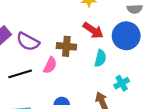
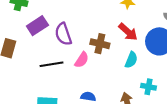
purple semicircle: (28, 42) -> (63, 34), turned 35
cyan cross: (122, 83) -> (149, 87), turned 32

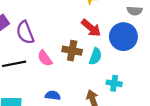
brown cross: (100, 44) -> (72, 51), moved
pink semicircle: (82, 60) -> (45, 58), turned 112

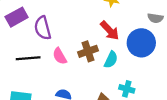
brown cross: (72, 51) -> (88, 51), turned -36

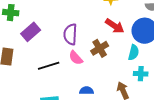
purple semicircle: (43, 28) -> (70, 34), moved, turned 30
cyan semicircle: (111, 60) -> (134, 52), moved

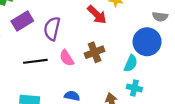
red arrow: (115, 26) -> (97, 15), moved
purple semicircle: (70, 34) -> (52, 29), moved

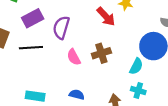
black line: (35, 61) -> (31, 48), moved

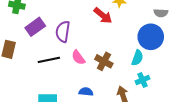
black line: (31, 48) -> (49, 60), moved
brown cross: (101, 53) -> (104, 61), moved, turned -36
cyan cross: (138, 91) -> (143, 80), turned -32

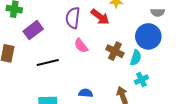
purple semicircle: (63, 32) -> (73, 18), moved
pink semicircle: (78, 57) -> (81, 46), moved
brown cross: (104, 61) -> (115, 51), moved

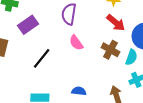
red arrow: (100, 17) -> (116, 23), moved
black line: (48, 62) -> (42, 58), turned -40

